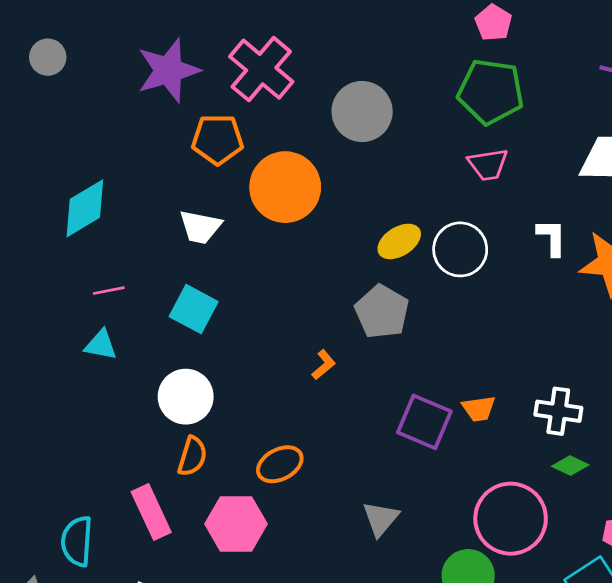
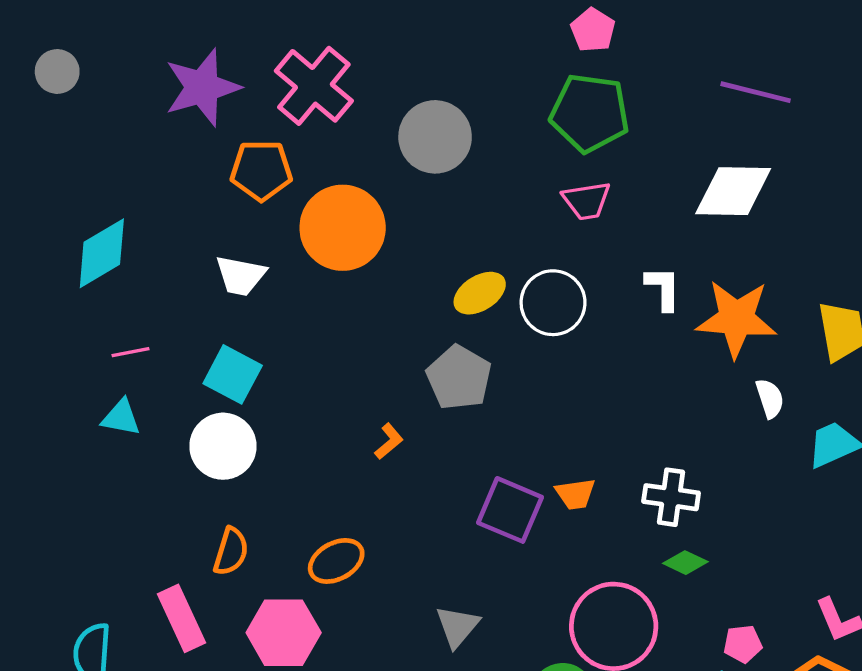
white circle: (186, 397) -> (223, 446), moved

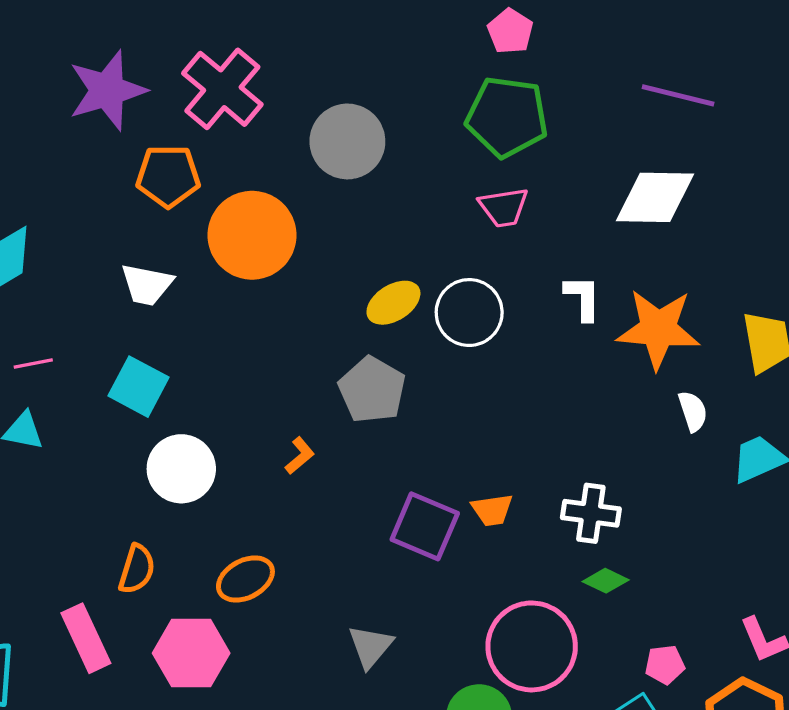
white circle: (223, 446) -> (181, 469), moved

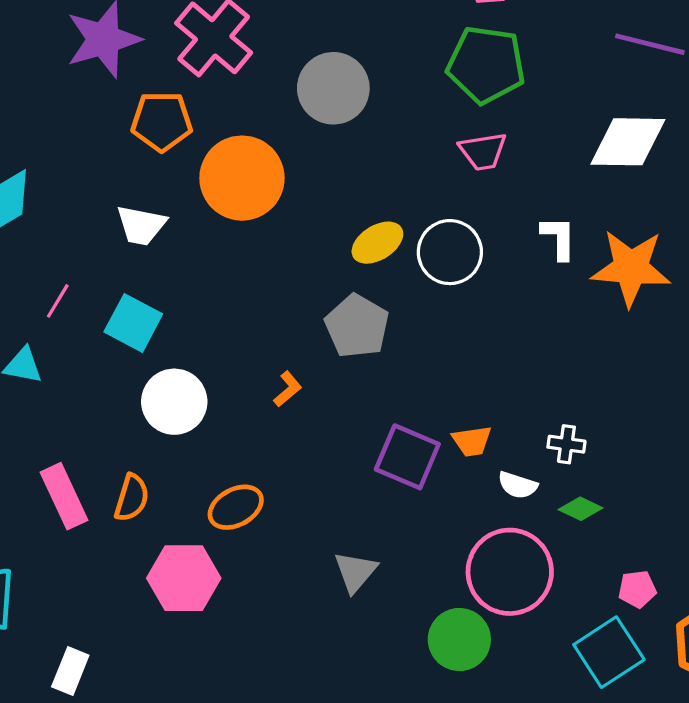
pink line: (33, 364) -> (58, 301), moved, turned -48
white semicircle: (693, 411) -> (518, 485), moved, turned 126
white cross: (591, 513) -> (566, 444), size x0.7
pink rectangle: (86, 638) -> (64, 496), moved

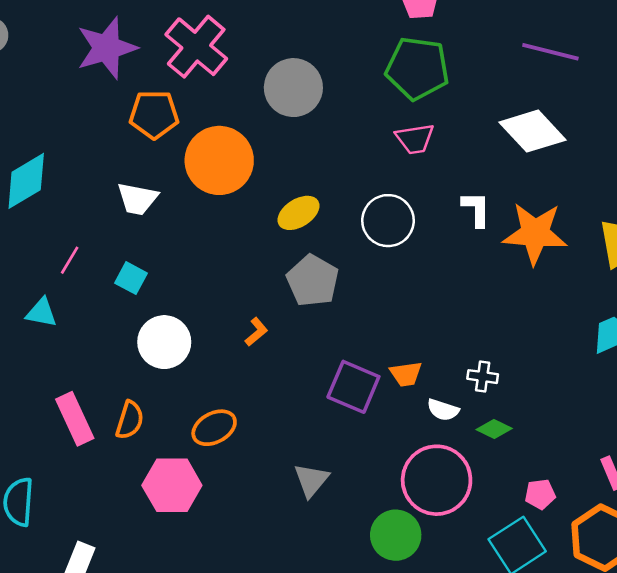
white diamond: (628, 142) -> (533, 131), turned 46
yellow ellipse: (377, 243) -> (299, 213), moved
cyan square: (133, 323) -> (131, 278), size x0.7

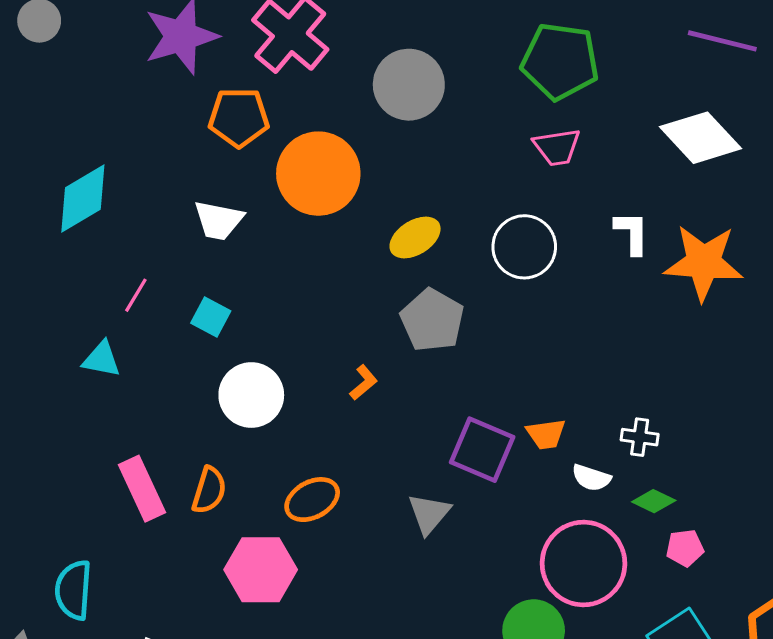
gray triangle: (311, 480) -> (429, 514), moved
pink pentagon: (540, 494) -> (685, 548), moved

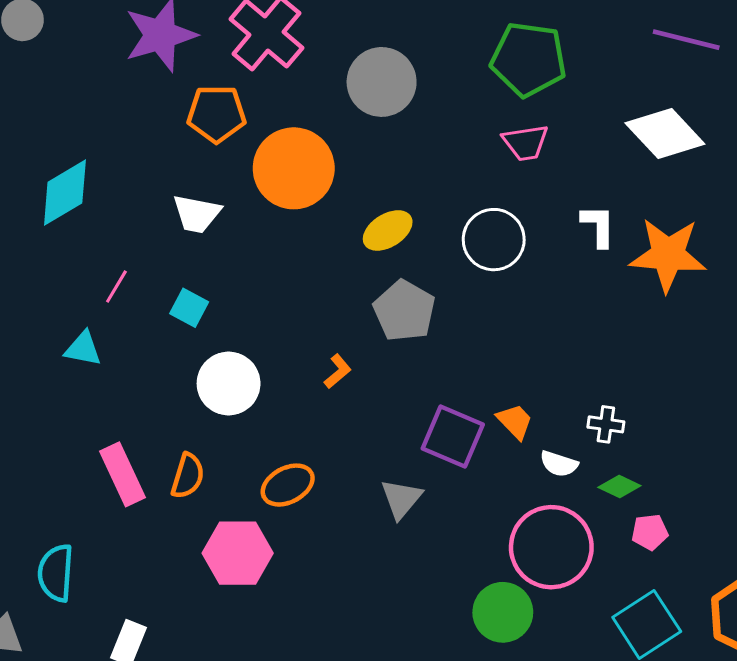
orange trapezoid: (546, 434) -> (515, 421), turned -126

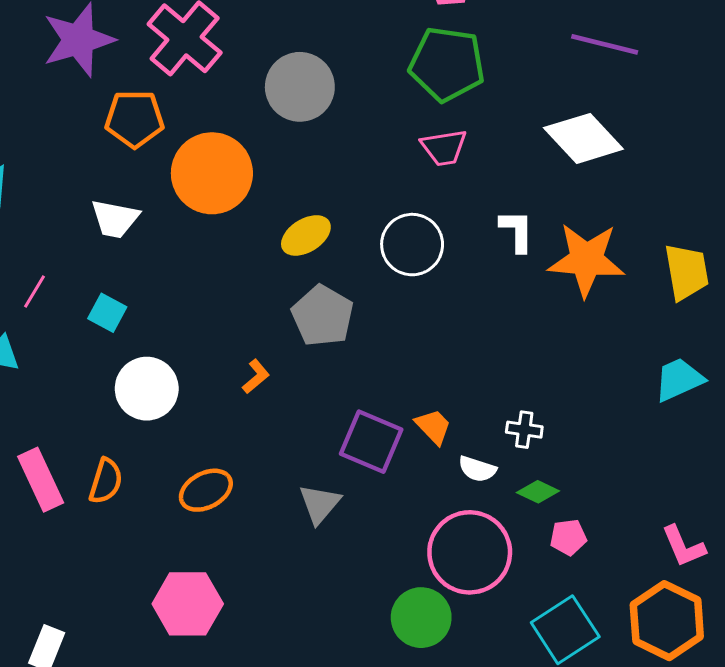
pink hexagon: (238, 553) -> (188, 604), moved

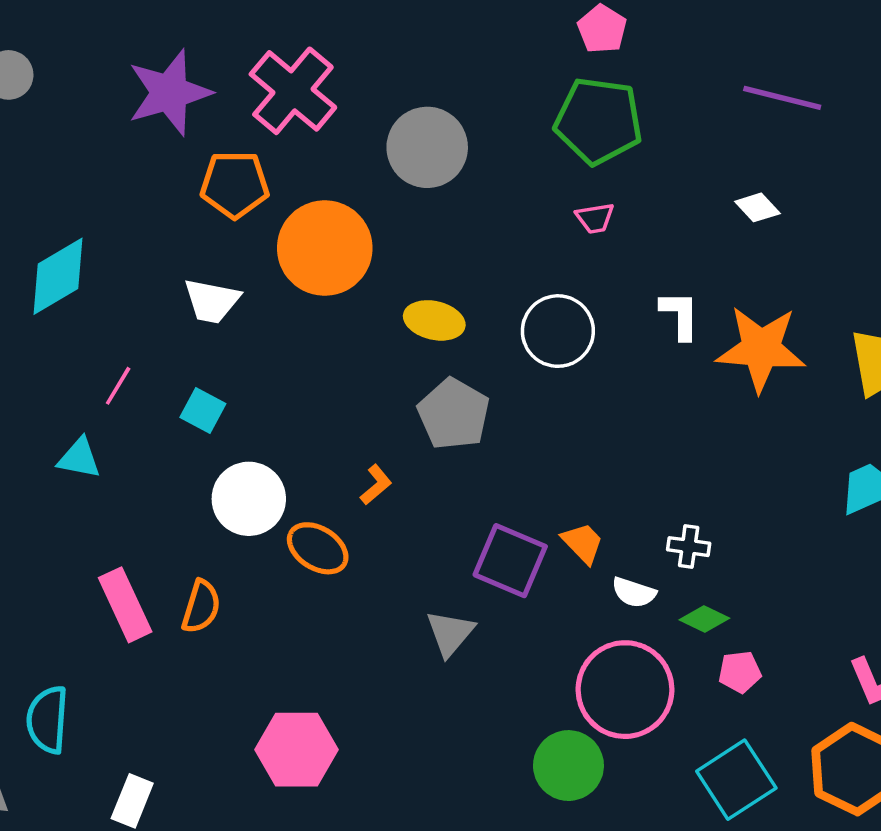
white diamond: (583, 138) -> (757, 207), size x0.5
pink trapezoid: (444, 148) -> (595, 218), size x0.7
yellow ellipse: (306, 235) -> (434, 320), turned 45
orange ellipse: (206, 490) -> (318, 548), moved, turned 60

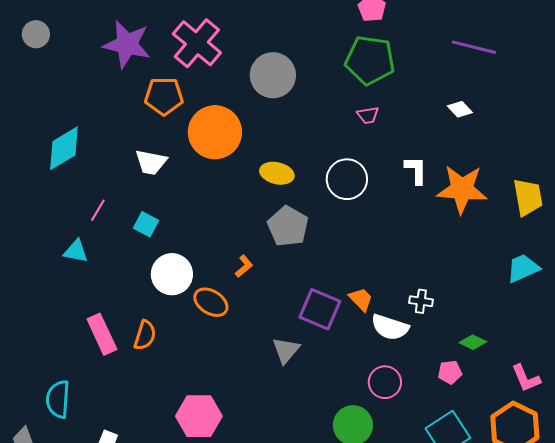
purple star: (169, 93) -> (127, 44), turned 30
white semicircle: (634, 592) -> (390, 327), size x1.5
green diamond: (704, 619) -> (473, 342), moved
pink circle: (625, 690) -> (385, 382), size x0.6

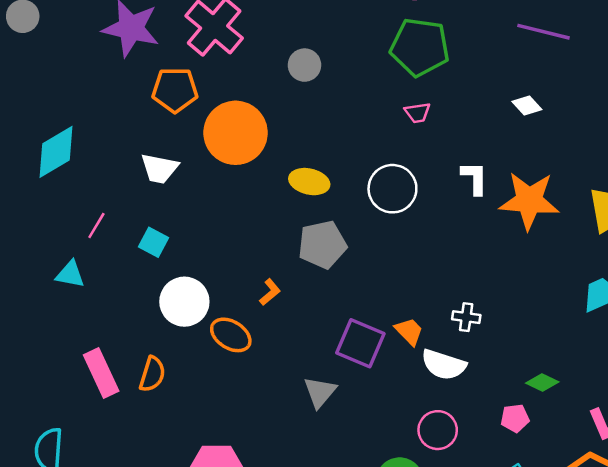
gray circle: (273, 75) -> (304, 65), size x0.6
gray pentagon: (288, 226) -> (322, 245), turned 30
white cross: (421, 301) -> (466, 317), moved

